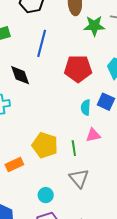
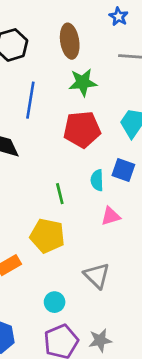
green star: (94, 26) -> (83, 82), moved
green line: (74, 148) -> (60, 194), moved

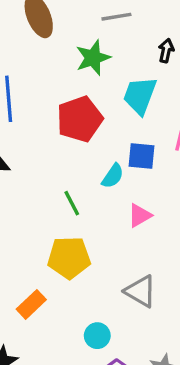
green star: (83, 82) -> (93, 58), moved
cyan semicircle: (97, 180) -> (113, 176), turned -130

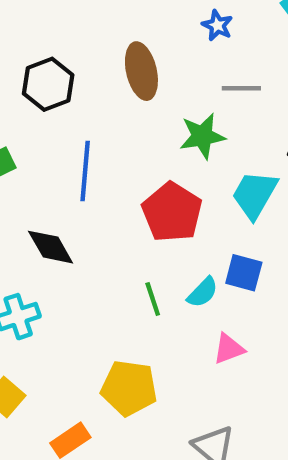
red pentagon: (80, 119) -> (172, 212), turned -30
green line: (72, 203) -> (153, 299), moved

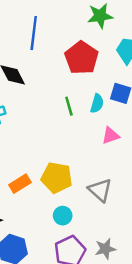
cyan semicircle: (203, 292) -> (97, 103), turned -30
yellow pentagon: (129, 388) -> (57, 178), moved

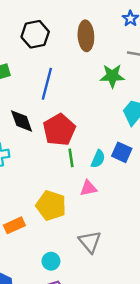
red pentagon: (82, 58) -> (59, 130), moved
pink triangle: (111, 136) -> (88, 188), moved
yellow pentagon: (57, 178) -> (51, 205), moved

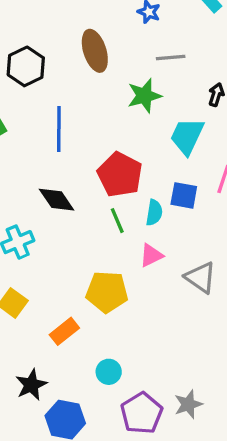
black diamond: (22, 121) -> (57, 200), moved
red pentagon: (59, 130) -> (120, 175), moved
gray triangle: (90, 242) -> (201, 277), moved
cyan circle: (51, 261) -> (109, 372), moved

